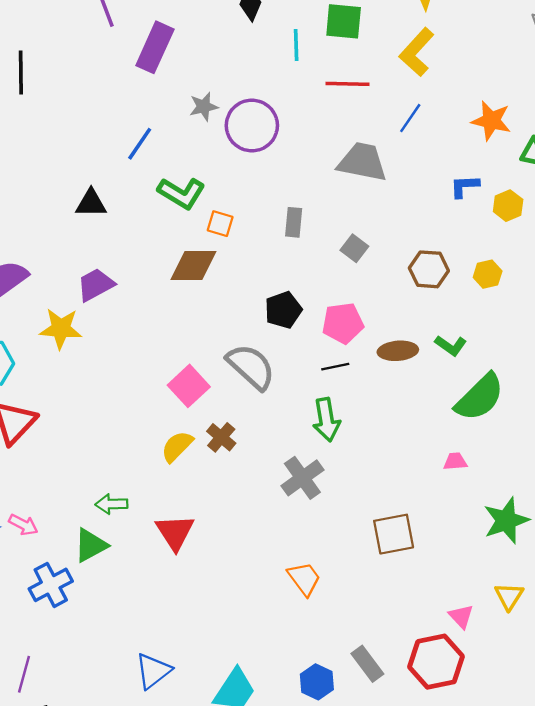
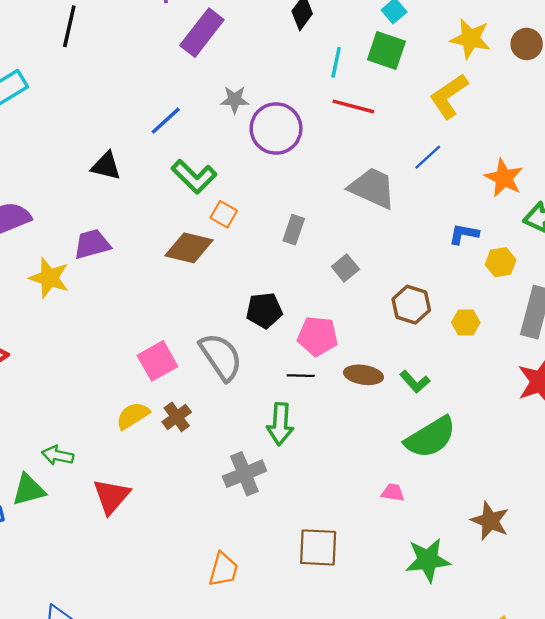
red line: (347, 84) -> (353, 106), moved
orange trapezoid: (304, 579) -> (223, 570), turned 39

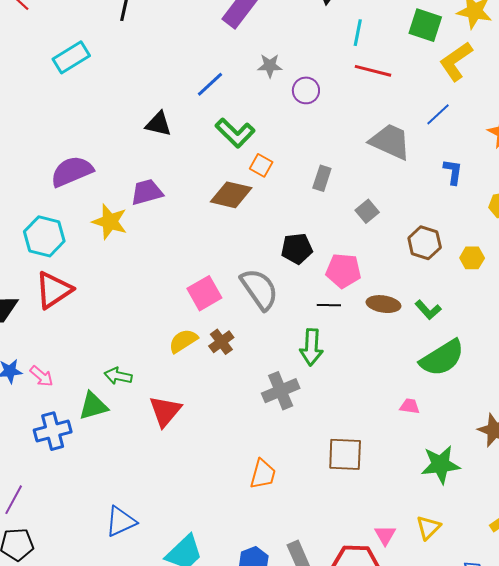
green square: (386, 51) -> (425, 25), moved
purple circle: (276, 128) -> (306, 90), size x0.6
blue L-shape: (464, 234) -> (453, 172), moved, turned 88

